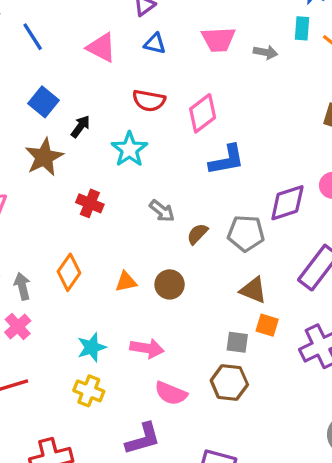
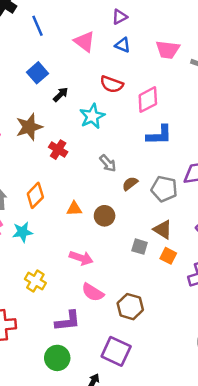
brown star: (44, 157) -> (29, 127), moved
gray square: (237, 342) -> (140, 247), moved
cyan star: (92, 347) -> (22, 232), moved
brown hexagon: (229, 383) -> (130, 307), moved

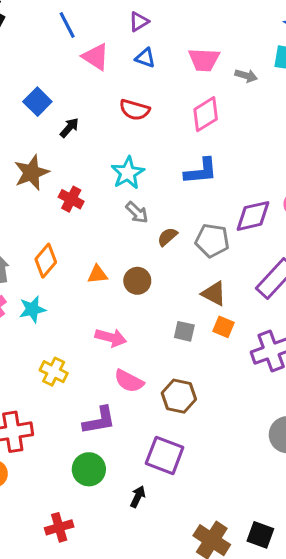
blue line: (38, 26) -> (67, 25), moved
pink diamond: (148, 100) -> (206, 114), moved
cyan star: (92, 116) -> (128, 173), moved
gray square: (140, 247) -> (184, 331), moved

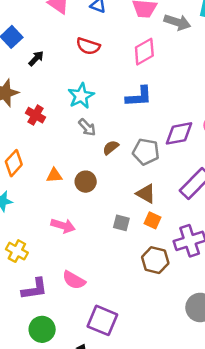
gray arrow: (246, 76) -> (177, 22), size x1.5
pink semicircle: (129, 381) -> (74, 280), moved
brown hexagon: (179, 396) -> (155, 260), moved
purple L-shape: (99, 420) -> (35, 289), moved

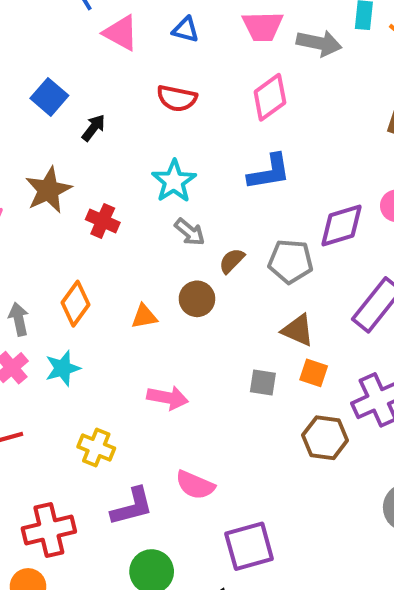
brown circle: (86, 182) -> (197, 299), moved
purple square: (102, 320) -> (249, 546), turned -32

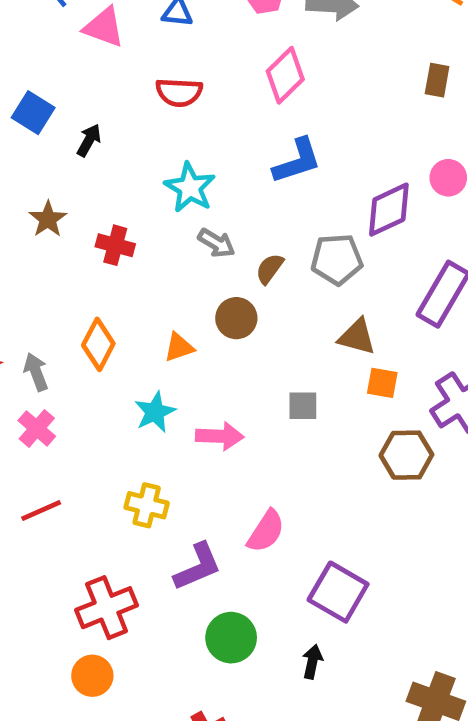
brown star: (48, 190) -> (48, 219), size x0.7
cyan star: (63, 368) -> (155, 412), moved
gray square: (263, 382) -> (303, 406), moved
pink semicircle: (195, 485) -> (266, 531), turned -72
purple square: (249, 546) -> (338, 592), turned -36

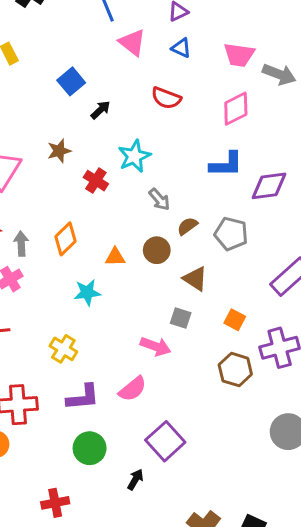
cyan star: (190, 188) -> (134, 156), moved
purple diamond: (389, 210) -> (269, 186), moved
brown triangle: (357, 337) -> (195, 279), moved
pink arrow: (220, 436) -> (155, 346), moved

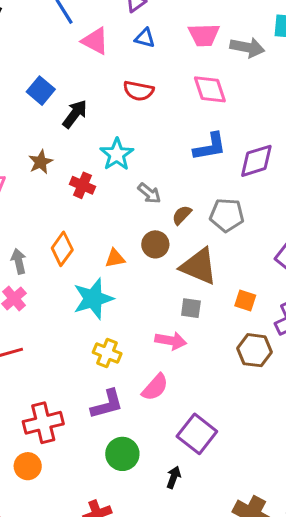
pink diamond: (236, 109) -> (210, 89), turned -72
black arrow: (100, 110) -> (75, 114), size x1.4
brown triangle: (195, 279) -> (199, 266), size x1.5
cyan star: (87, 292) -> (93, 299), size x1.5
yellow cross: (63, 349) -> (107, 353), moved

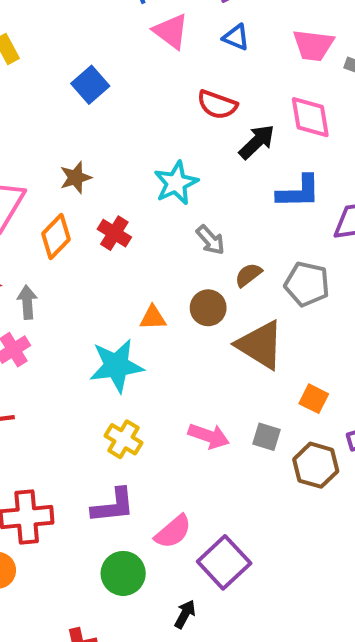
black arrow: (75, 114) -> (257, 142), moved
red cross: (82, 185) -> (114, 233), moved
orange diamond: (62, 249) -> (56, 236), moved
gray square: (191, 308) -> (266, 437), moved
pink semicircle: (155, 387) -> (173, 532), moved

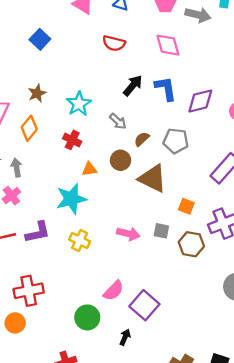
black arrow: (257, 142) -> (133, 86), moved
cyan star: (176, 183) -> (79, 104), moved
blue L-shape: (299, 192) -> (166, 89), turned -92
red cross: (114, 233) -> (72, 140), moved
purple L-shape: (113, 506) -> (38, 232), moved

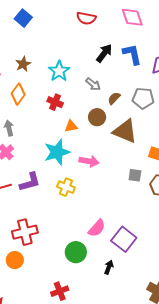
pink arrow: (128, 234) -> (89, 161), moved

